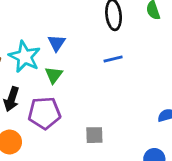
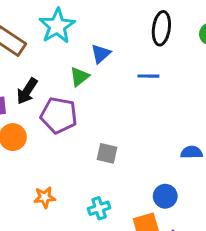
blue triangle: (57, 43) -> (101, 54), moved
cyan star: (25, 57) -> (57, 26), moved

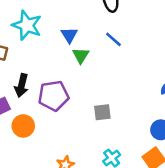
blue line: (148, 76) -> (113, 39), turned 60
green triangle: (80, 77) -> (81, 56), moved

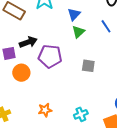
black arrow: (21, 85) -> (28, 42), turned -138
gray square: (102, 112) -> (88, 66), moved

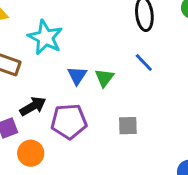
blue triangle: (74, 14) -> (77, 76), moved

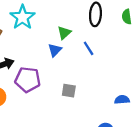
blue triangle: (77, 76) -> (55, 50), moved
green triangle: (104, 78) -> (64, 33), moved

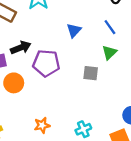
green triangle: (64, 33) -> (109, 52), moved

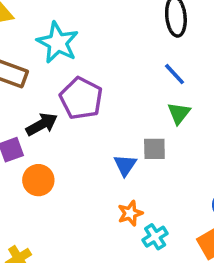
blue triangle: (74, 30) -> (125, 165), moved
purple pentagon: (46, 63) -> (81, 98), moved, turned 30
orange star: (42, 125) -> (130, 213), moved

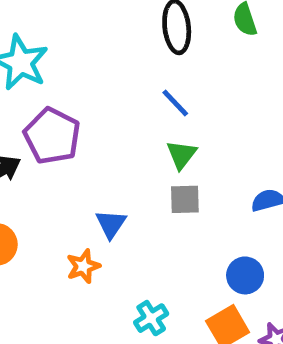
gray square: (154, 149) -> (185, 199), moved
orange star: (130, 213) -> (83, 266), moved

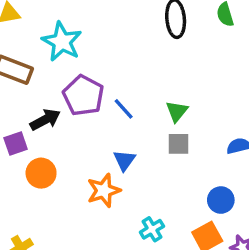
blue line: (175, 103) -> (124, 109), moved
orange star: (83, 266) -> (104, 191), size x1.4

